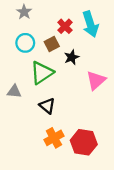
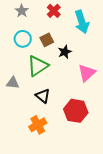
red cross: (65, 26) -> (54, 11), moved
orange cross: (54, 138) -> (38, 125), moved
red hexagon: (84, 142) -> (76, 111), moved

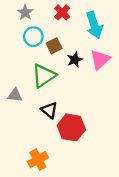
cyan circle: (23, 39) -> (33, 37), moved
pink triangle: (87, 73) -> (100, 60), moved
red hexagon: (76, 111) -> (71, 127), moved
orange cross: (38, 125) -> (38, 160), moved

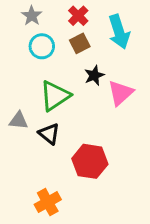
brown square: (54, 46) -> (80, 43), moved
pink triangle: (100, 60) -> (120, 93), moved
black triangle: (49, 110) -> (49, 134), moved

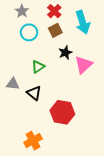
green triangle: (55, 96) -> (38, 67), size x0.6

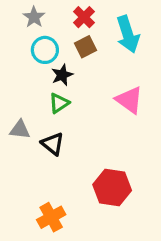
black star: (65, 53) -> (62, 75), moved
pink triangle: (84, 65) -> (129, 100), turned -42
red hexagon: (62, 112) -> (112, 188), moved

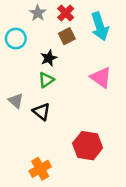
gray star: (34, 17) -> (38, 13), moved
cyan circle: (45, 50) -> (16, 39), moved
gray triangle: (20, 130) -> (16, 101), turned 35

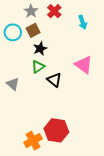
cyan arrow: (100, 26) -> (83, 22), size x0.6
brown square: (67, 36) -> (33, 30), moved
black triangle: (41, 112) -> (54, 80), moved
red hexagon: (88, 146) -> (56, 130), moved

